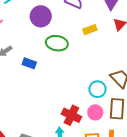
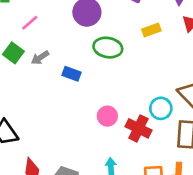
pink circle: (95, 112) -> (107, 116), moved
red cross: (71, 115) -> (138, 128), moved

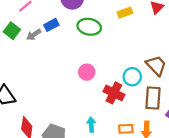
blue rectangle: (71, 74) -> (51, 25), moved, turned -48
pink circle: (107, 116) -> (87, 72), moved

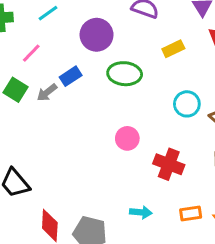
cyan circle: (132, 77) -> (187, 104), moved
cyan arrow: (91, 125) -> (141, 212), turned 104

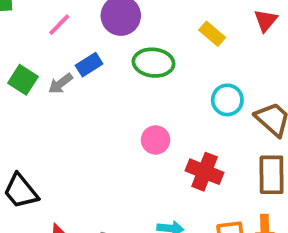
yellow rectangle: (173, 49) -> (212, 34), turned 65
pink line: (31, 53) -> (59, 25), moved

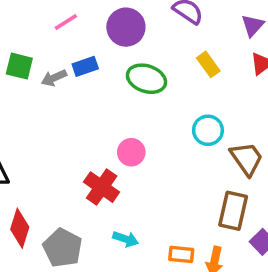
green square: (23, 80) -> (19, 66), turned -32
red cross: (205, 172) -> (102, 187), moved

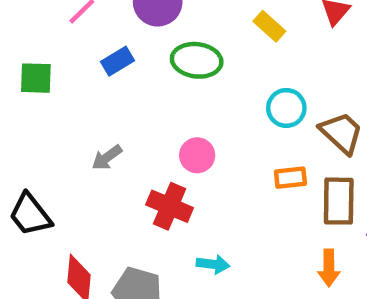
gray arrow: (54, 78) -> (107, 157), moved
orange rectangle: (181, 254) -> (290, 178), moved

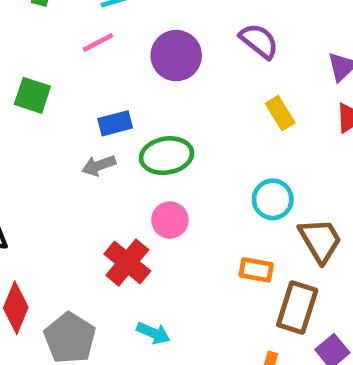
green ellipse: (197, 60) -> (167, 156), moved, turned -33
blue rectangle: (118, 61) -> (115, 123), moved
gray arrow: (107, 157) -> (99, 166), moved

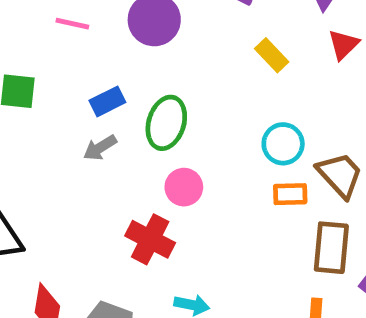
pink line: (98, 42) -> (72, 24), turned 52
green ellipse: (167, 156) -> (166, 123), turned -51
orange rectangle: (256, 270) -> (290, 194), moved

